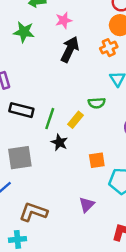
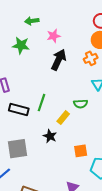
green line: (50, 119) -> (41, 103), moved

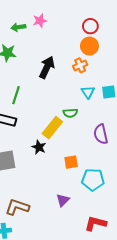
pink star: (54, 36) -> (40, 21), moved
green line: (41, 103) -> (16, 95), moved
yellow rectangle: (63, 118) -> (52, 128), size x1.5

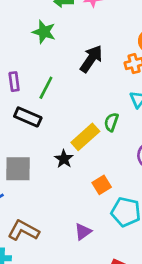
green semicircle: (70, 113) -> (111, 122), turned 104
orange square: (71, 162) -> (102, 185), turned -32

